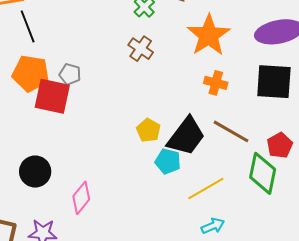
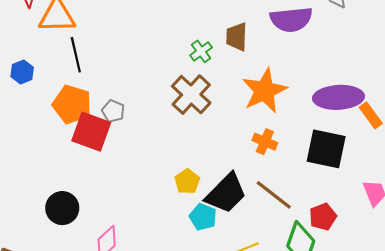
brown cross: (141, 49) -> (191, 95), size x1.5

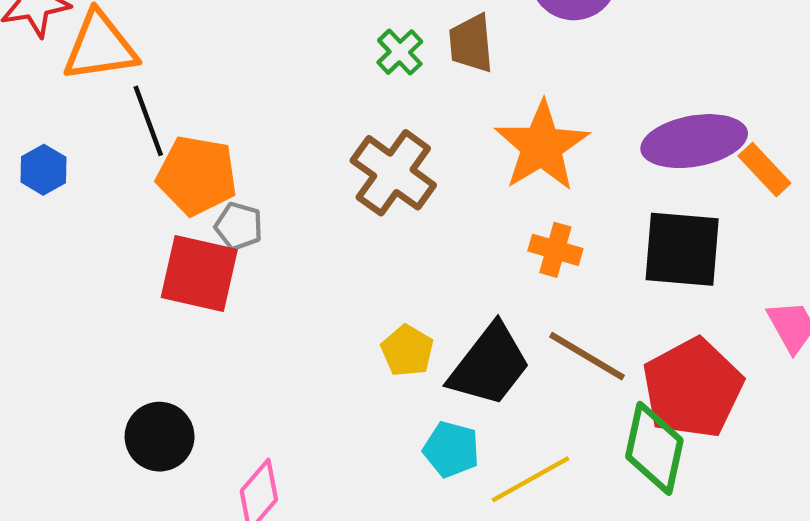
green cross: (201, 51) -> (400, 52), moved
orange pentagon: (72, 104) -> (197, 175), moved
cyan pentagon: (203, 217) -> (451, 449), moved
red pentagon: (323, 217) -> (693, 388), size x1.8

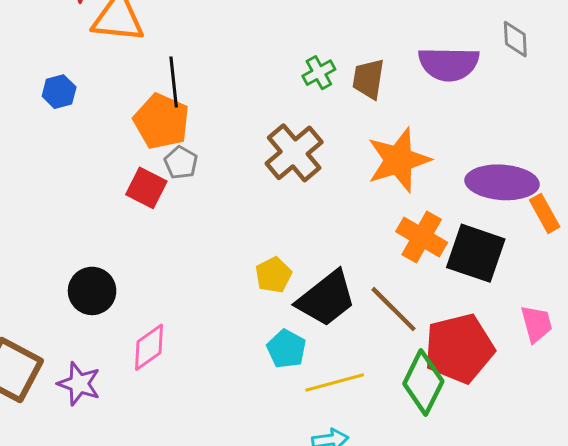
black line: (148, 121) -> (174, 82), moved
orange cross: (555, 250) -> (422, 237), moved, size x1.4
red square: (199, 273) -> (146, 188), size x0.7

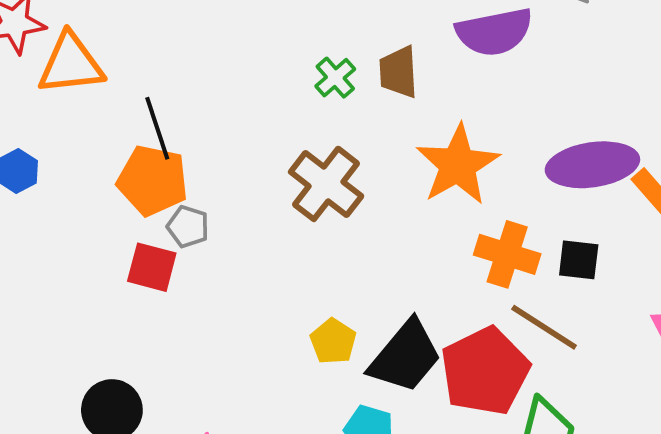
black square: (476, 253) -> (579, 260), size x0.6
brown line: (394, 309) -> (544, 327), moved
red pentagon: (459, 348) -> (485, 371), moved

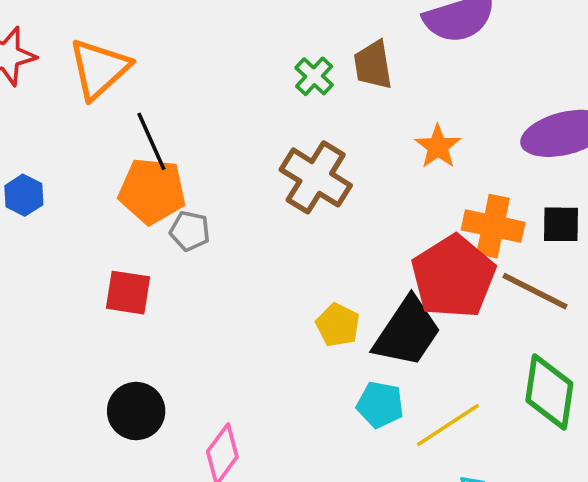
orange triangle: (71, 64) -> (99, 69), moved, turned -30
orange star: (458, 165) -> (438, 147), size x0.6
red square: (152, 267) -> (128, 293), moved
red pentagon: (485, 371) -> (453, 277), moved

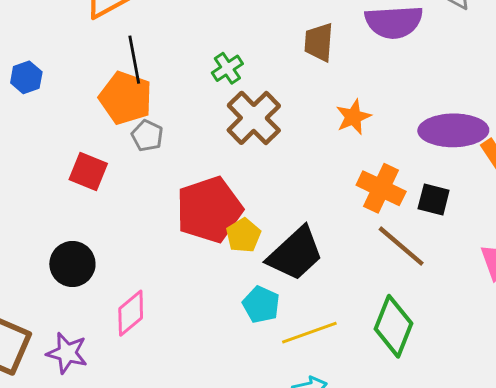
green cross: (314, 76) -> (227, 68), moved
red pentagon: (453, 277) -> (209, 210), moved

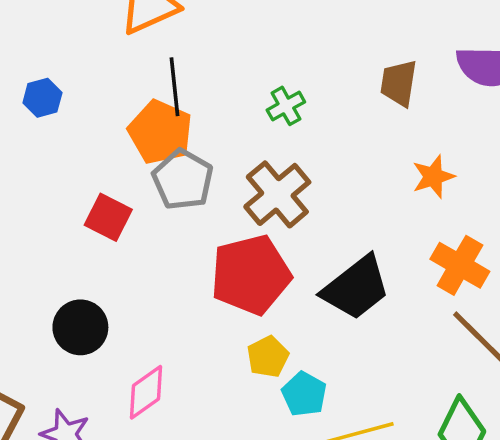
brown cross: (254, 118) -> (277, 194), moved
gray pentagon: (147, 136) -> (183, 180), size x1.6
yellow pentagon: (243, 235) -> (268, 357), moved
black trapezoid: (295, 254) -> (356, 288), moved

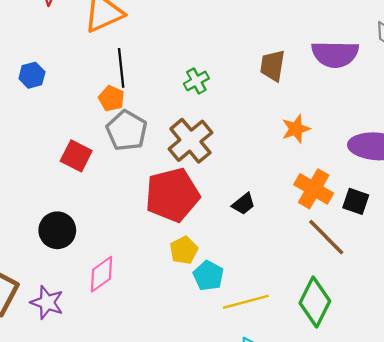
orange pentagon: (160, 132) -> (111, 98), size x0.6
black trapezoid: (356, 288) -> (244, 204), size x0.5

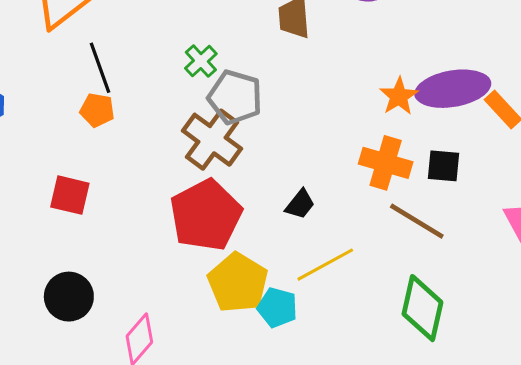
orange star: (296, 129) -> (399, 96), moved
gray pentagon: (127, 131) -> (235, 97), moved
yellow pentagon: (184, 250) -> (238, 283), size x1.6
yellow line: (246, 302) -> (325, 265), moved

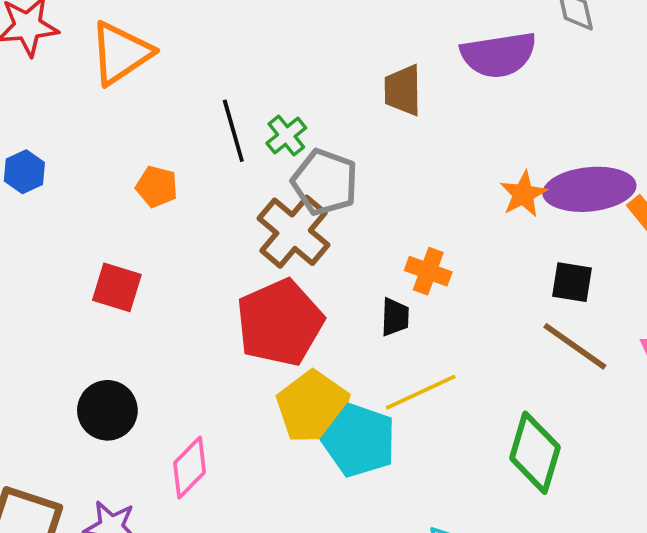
black line: (100, 68) -> (233, 131), moved
orange cross: (386, 163) -> (428, 271), moved, size x0.7
black trapezoid: (300, 204) -> (395, 317), turned -40
brown line: (417, 221) -> (575, 346), moved
cyan pentagon: (277, 308) -> (359, 440), size x1.5

